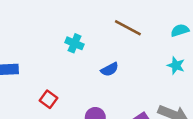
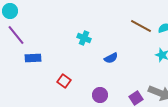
brown line: (128, 28) -> (141, 26), moved

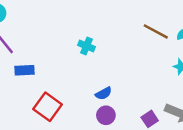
blue semicircle: (111, 58) -> (103, 93), moved
red square: (64, 81) -> (48, 107), moved, size x1.6

